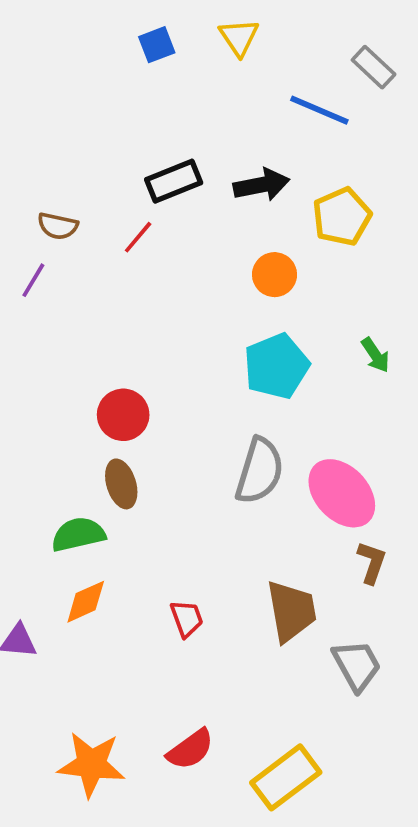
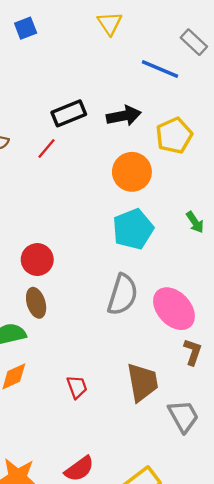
blue square: (157, 45) -> (26, 28), moved
orange circle: (275, 275) -> (132, 172), size x1.4

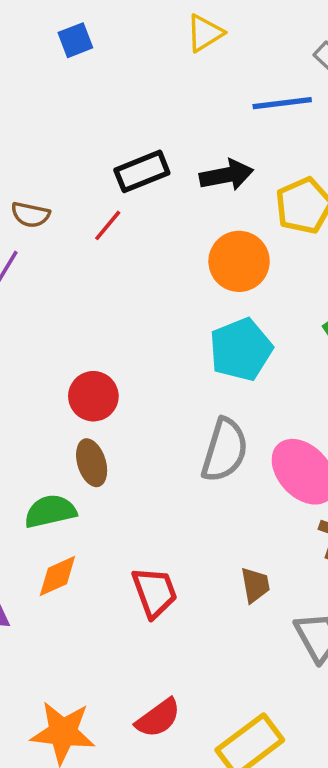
yellow triangle: (110, 23) -> (205, 33), turned 32
blue line: (160, 69) -> (282, 103), turned -30
brown trapezoid: (142, 382) -> (255, 585), size x0.6
red trapezoid: (77, 387) -> (155, 592), size x1.4

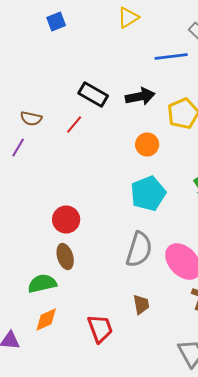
black rectangle: (142, 171) -> (93, 94), turned 52
orange circle: (239, 261) -> (147, 144), size x0.7
brown trapezoid: (255, 585) -> (141, 304), moved

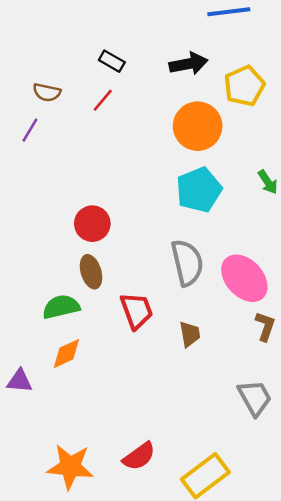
black rectangle: (93, 94) -> (112, 61), moved, size x0.7
orange circle: (147, 144) -> (198, 126), size x1.6
gray semicircle: (139, 250) -> (187, 263), turned -30
red trapezoid: (100, 328) -> (137, 311), moved

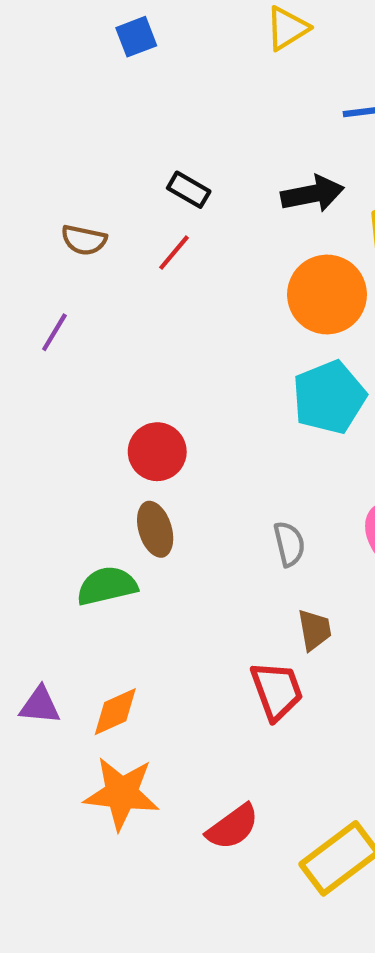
purple line: (30, 130) -> (54, 332), moved
gray semicircle: (187, 263) -> (289, 544), moved, size x0.6
red trapezoid: (137, 311) -> (277, 691), moved
orange diamond: (66, 354) -> (115, 712), moved
orange star: (70, 467) -> (122, 793), moved

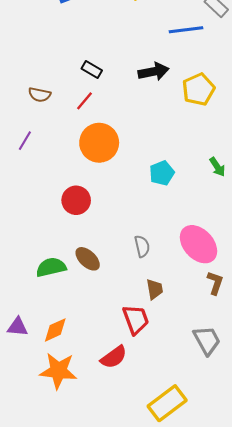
orange circle: (327, 294) -> (99, 143), moved
cyan pentagon: (329, 397) -> (162, 173), size x0.7
brown ellipse: (155, 529) -> (88, 259), moved, turned -30
red semicircle: (233, 827) -> (114, 357), moved

